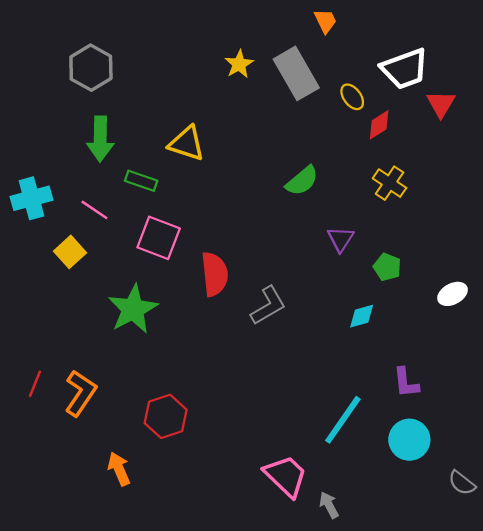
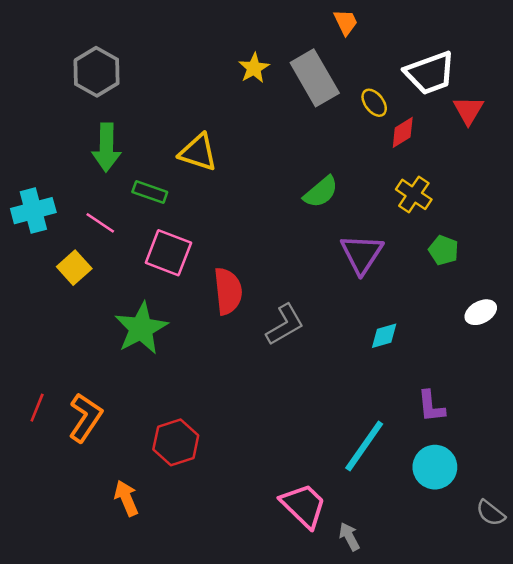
purple triangle: (341, 239) -> (362, 254), size x1.5
green pentagon: (387, 267) -> (444, 250), moved

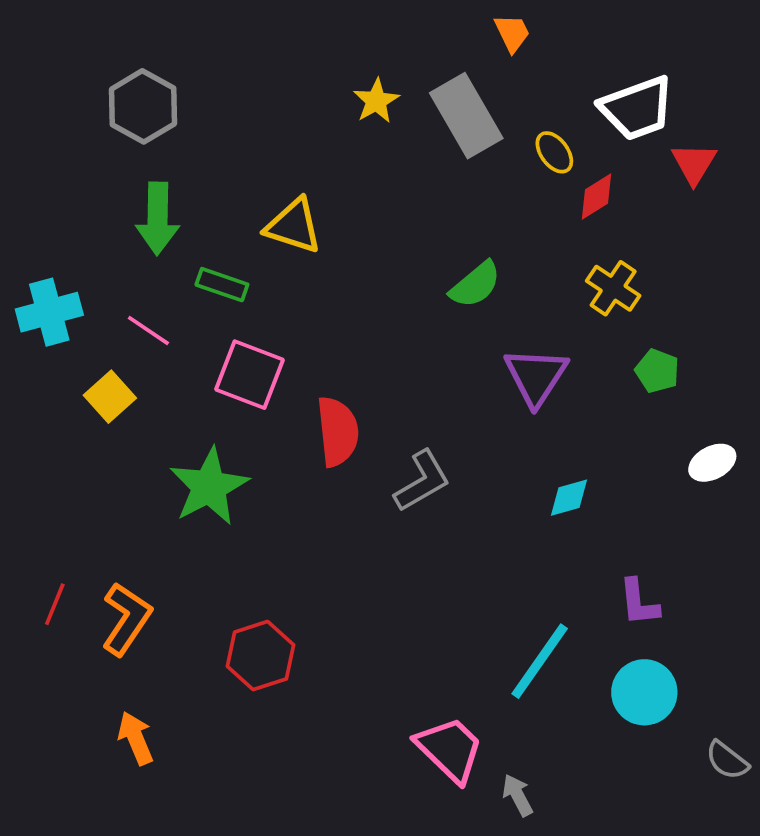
orange arrow: (126, 498) -> (136, 738), moved

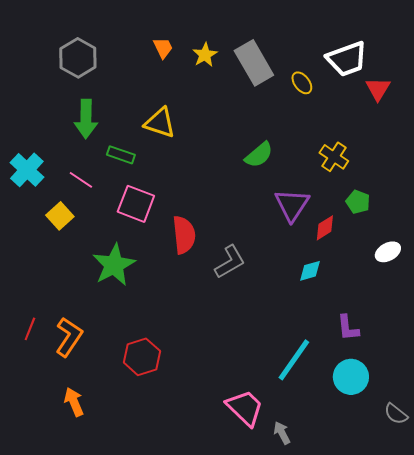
orange trapezoid: (512, 33) -> (163, 48), moved
red diamond: (597, 196) -> (325, 228), moved
cyan cross: (49, 312) -> (27, 170), turned -32

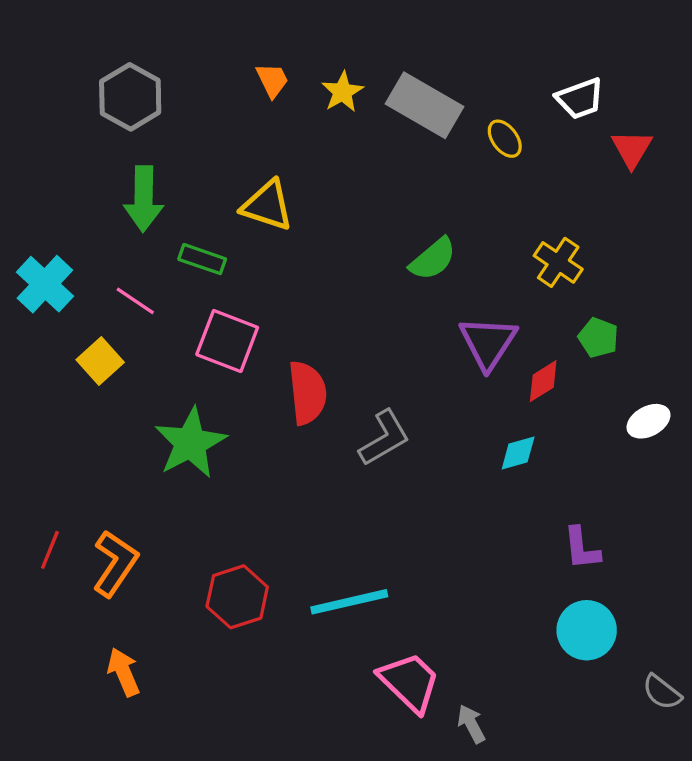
white trapezoid: (347, 59) -> (580, 99), size x0.7
gray rectangle: (254, 63) -> (424, 105), turned -30
cyan line: (294, 360) -> (349, 602), moved, turned 42

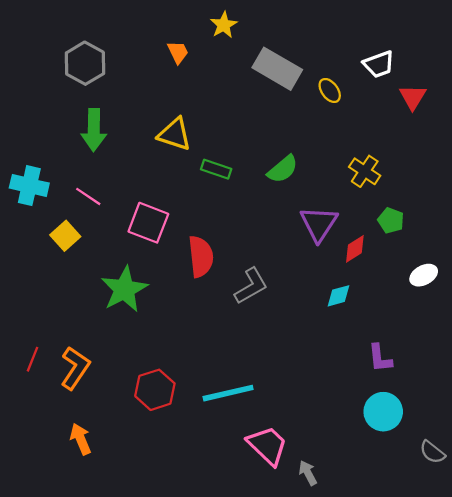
yellow star: (343, 92) -> (224, 25), moved
green rectangle: (202, 259) -> (216, 169), moved
cyan cross: (45, 284) -> (29, 186), turned -30

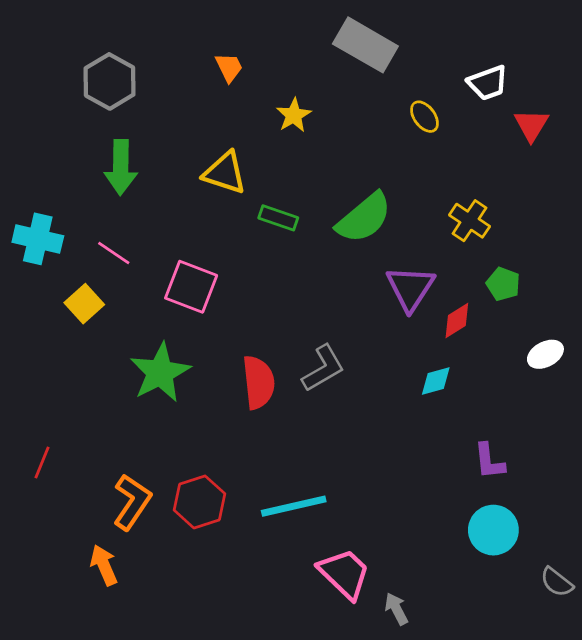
yellow star: (224, 25) -> (294, 115), moved
gray rectangle: (277, 69) -> (365, 45), moved
green semicircle: (283, 169) -> (364, 218), size x1.4
red semicircle: (201, 257) -> (259, 382), moved
orange L-shape: (75, 368) -> (132, 502), moved

